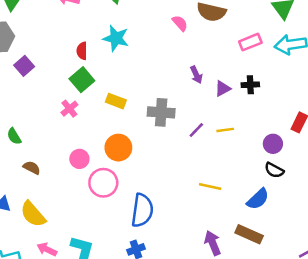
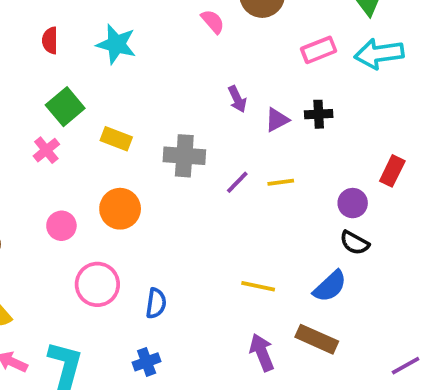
red semicircle: (82, 51) -> (50, 40), moved
pink circle: (103, 183) -> (97, 284), moved
yellow line: (210, 187) -> (258, 286), moved
blue semicircle: (142, 210) -> (156, 303), size x0.6

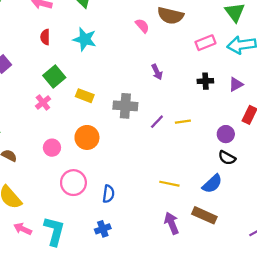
purple triangle: (277, 120) -> (236, 84), moved

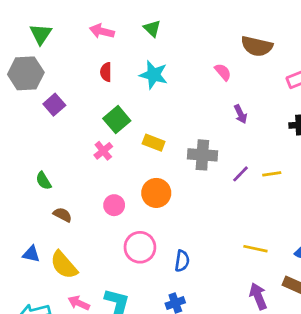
pink semicircle: (142, 26) -> (223, 72), moved

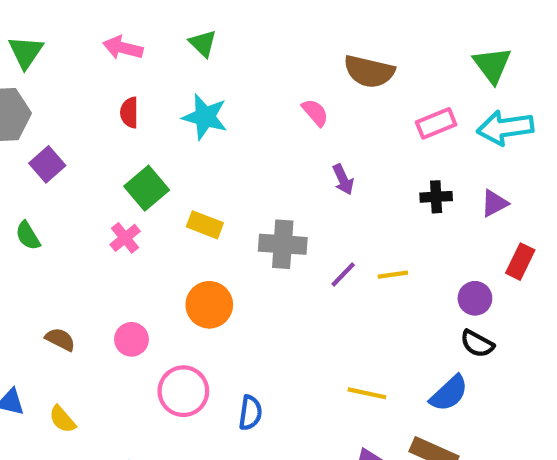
green semicircle: (43, 181) -> (28, 236), moved
pink circle: (114, 205) -> (132, 339), moved
yellow semicircle: (64, 265) -> (62, 419), size x0.6

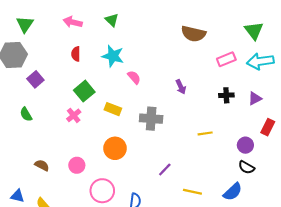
pink semicircle: (315, 113) -> (134, 77), moved
purple line: (343, 275) -> (165, 170), moved

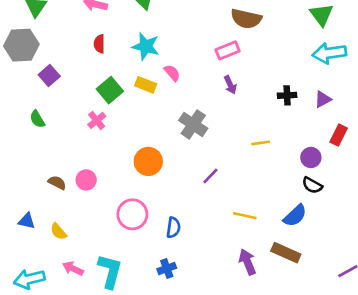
pink rectangle: (226, 59) -> (228, 50), moved
yellow rectangle: (113, 109) -> (146, 85), moved
gray cross: (151, 119) -> (193, 124), turned 30
pink circle: (77, 165) -> (86, 180), moved
purple line: (165, 170) -> (210, 176), moved

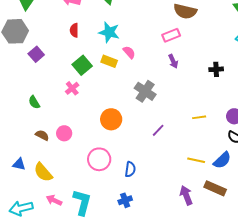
green semicircle: (37, 119) -> (34, 102), moved
yellow line: (261, 143) -> (199, 117), moved
yellow line: (245, 216) -> (196, 160), moved
yellow semicircle: (58, 232) -> (43, 172), size x1.5

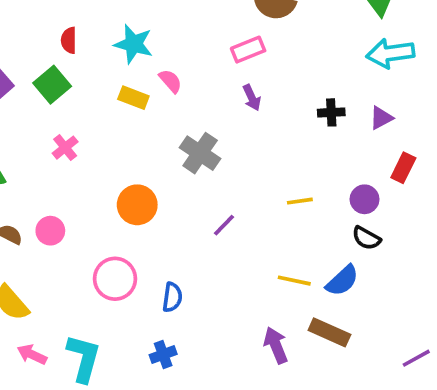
green square: (82, 65) -> (52, 85), moved

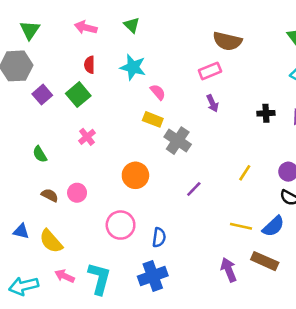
yellow rectangle: (133, 98) -> (153, 119), moved
yellow line: (300, 201) -> (245, 173), turned -49
blue cross: (163, 355) -> (153, 276), size x1.6

